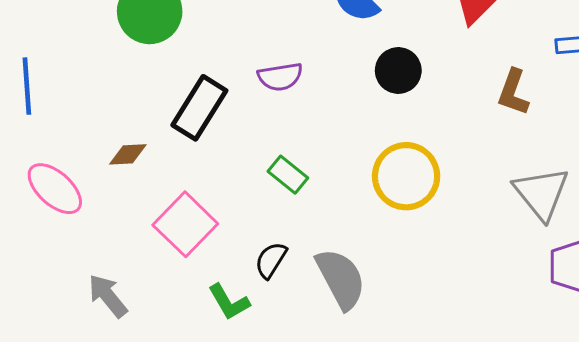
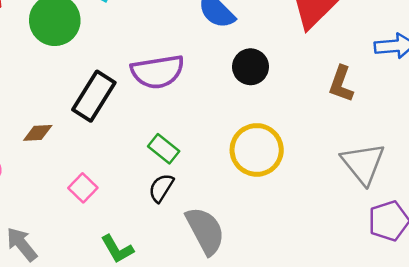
purple semicircle: (280, 77) -> (158, 72), size x1.5
pink square: (185, 224) -> (83, 188), size x0.6
black semicircle: (271, 260) -> (161, 188), moved

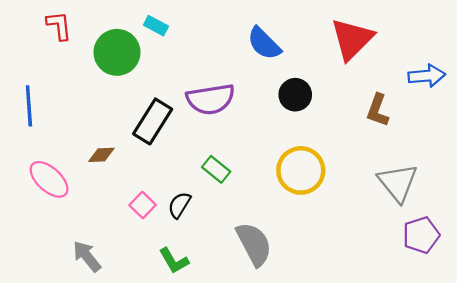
black semicircle: (161, 188) -> (179, 205), moved

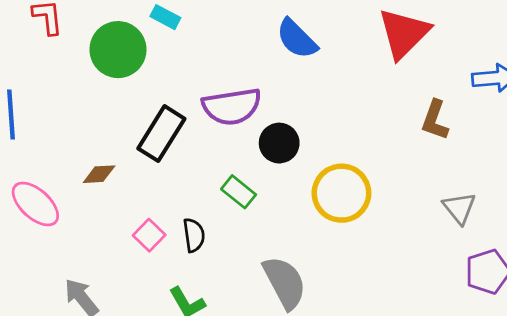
black circle: (295, 95) -> (279, 143), moved
gray triangle: (398, 183) -> (459, 208), size x0.7
black semicircle: (179, 205) -> (194, 235), turned 140

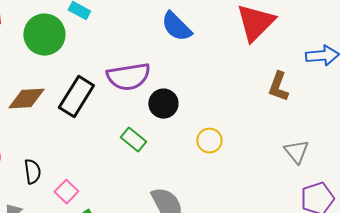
brown diamond: (99, 174) -> (26, 99), moved, size x1.5
yellow circle: (341, 193) -> (209, 141), size x0.6
pink square: (149, 235) -> (66, 192), moved
black semicircle: (194, 235) -> (32, 172), moved

